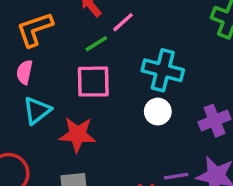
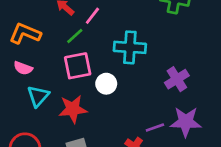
orange L-shape: (35, 29) -> (25, 34), turned 52
pink semicircle: (25, 72) -> (23, 68), turned -72
white circle: (158, 112) -> (106, 84), moved

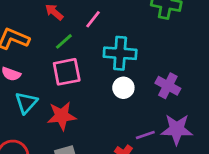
pink line: (92, 16) -> (93, 19), moved
purple cross: (177, 79) -> (168, 86), turned -30
white circle: (106, 84) -> (123, 88), moved

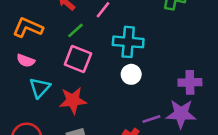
pink square: (67, 72) -> (78, 59), turned 32
purple cross: (168, 86) -> (190, 82), moved, turned -30

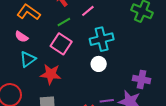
cyan cross: (128, 42) -> (102, 39), turned -30

